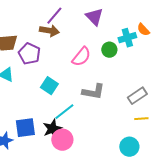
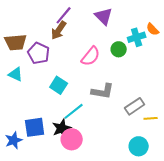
brown arrow: (49, 31) -> (59, 30), turned 114
gray rectangle: (137, 96) -> (135, 106), moved

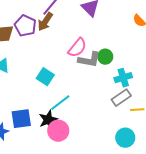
cyan cross: (137, 37) -> (123, 78), moved
green circle: (119, 49) -> (105, 57), moved
purple pentagon: (39, 53) -> (25, 26), moved
gray L-shape: (103, 91) -> (89, 60), moved

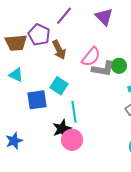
brown arrow: (45, 22) -> (59, 50), moved, turned -60
cyan line: (60, 103) -> (74, 112), turned -60
blue square: (21, 119) -> (37, 100), moved

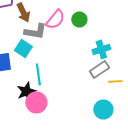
green circle: (119, 66) -> (79, 19), moved
gray L-shape: (103, 69) -> (35, 31), moved

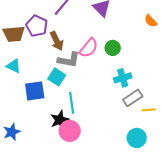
cyan cross: (101, 49) -> (123, 78), moved

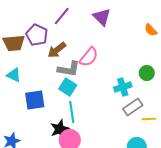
brown arrow: (57, 41) -> (57, 50), turned 78
green circle: (113, 48) -> (147, 73), moved
cyan square: (57, 77) -> (68, 87), moved

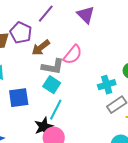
cyan line: (72, 112) -> (56, 110), turned 35

